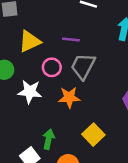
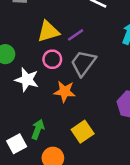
purple line: (71, 39) -> (76, 35), turned -49
yellow triangle: (30, 41) -> (48, 31), moved

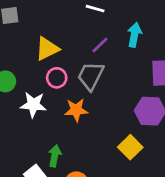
purple line: (76, 35) -> (100, 45), moved
yellow square: (83, 132) -> (130, 147), moved

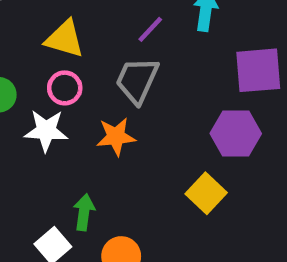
yellow triangle: (47, 49) -> (65, 39), turned 45
pink circle: (57, 78) -> (65, 88), moved

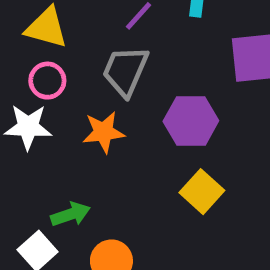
purple hexagon: (236, 134) -> (191, 121), moved
green arrow: (84, 212) -> (70, 214), turned 64

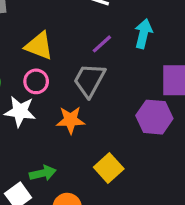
purple hexagon: (191, 121) -> (154, 117), moved
yellow square: (202, 192) -> (109, 168), moved

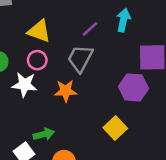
yellow square: (109, 168) -> (115, 128), moved

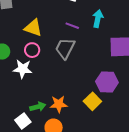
purple line: (90, 29) -> (72, 26), turned 64
purple hexagon: (133, 87) -> (107, 82), moved
orange star: (66, 91) -> (59, 104), moved

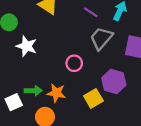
gray trapezoid: (65, 48) -> (101, 38), moved
pink circle: (32, 50) -> (74, 63), moved

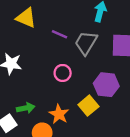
purple line: (91, 12) -> (59, 34), moved
orange star: (56, 93) -> (59, 114), moved, turned 30

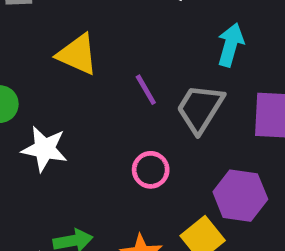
purple line: (59, 34) -> (146, 90), turned 35

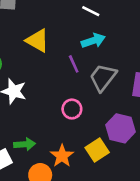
cyan arrow: (231, 45) -> (93, 41), moved, turned 50

